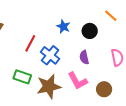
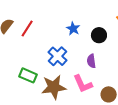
red line: (30, 43) -> (27, 28), moved

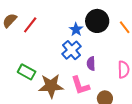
black circle: (99, 35) -> (97, 21), moved, size x1.5
blue cross: (57, 56) -> (71, 50), moved

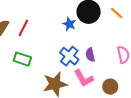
blue cross: (71, 50) -> (69, 56), moved
green rectangle: (27, 72) -> (22, 59), moved

